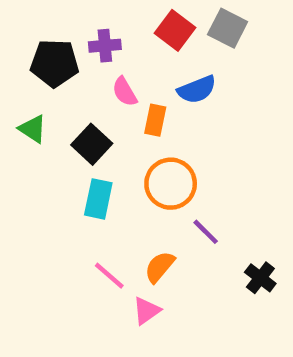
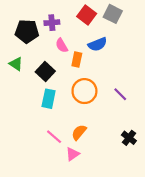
purple line: (206, 232) -> (120, 94), moved

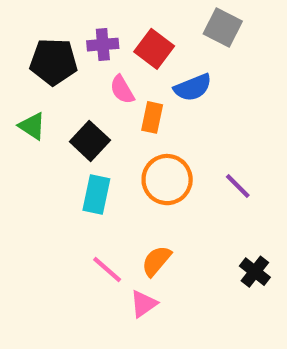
red square: (87, 15) -> (154, 49), moved

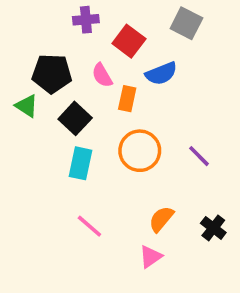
purple cross: (103, 45) -> (86, 20), moved
black pentagon: (54, 62) -> (52, 74), moved
orange semicircle: (156, 261) -> (161, 219), moved
pink triangle: (144, 304) -> (151, 257), moved

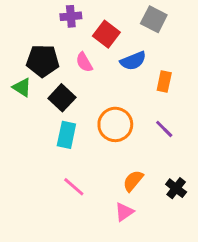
orange rectangle: (127, 99) -> (164, 82), moved

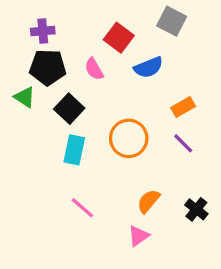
purple cross: (71, 16) -> (43, 31), moved
orange rectangle: (164, 82) -> (183, 107), moved, turned 48

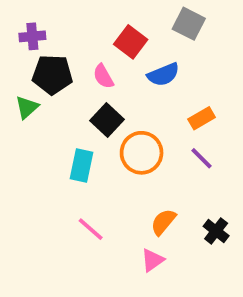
purple cross: (43, 31) -> (32, 36), moved
green triangle: (25, 97) -> (27, 107), turned 45
black square: (69, 109) -> (107, 120), moved

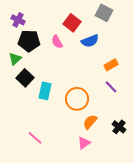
purple cross: (32, 36) -> (18, 20), turned 32
black square: (107, 120) -> (25, 78), moved
orange circle: (142, 153) -> (77, 99), moved
pink line: (91, 229) -> (35, 138), moved

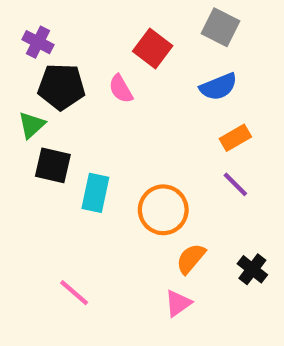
blue semicircle: (90, 41) -> (218, 87), moved
black square: (25, 78) -> (53, 165), turned -30

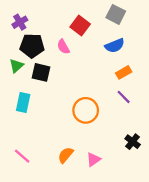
purple cross: (38, 42) -> (20, 22), turned 32
black square: (53, 165) -> (41, 72), moved
cyan rectangle: (95, 193) -> (23, 103), moved
orange semicircle: (191, 259) -> (66, 155), moved
pink line: (74, 293) -> (22, 156), moved

